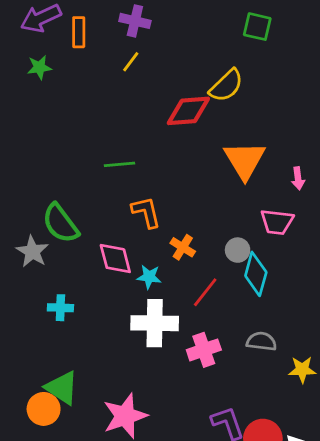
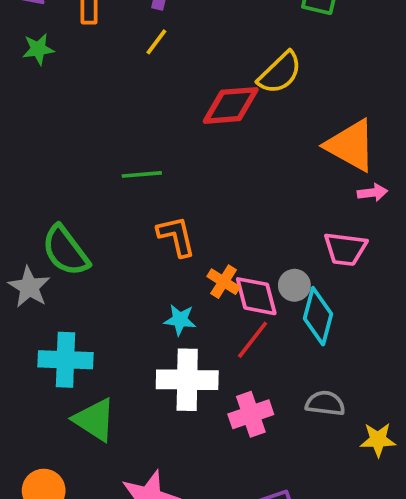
orange triangle: (245, 160) -> (351, 145), moved, turned -30
pink arrow: (298, 178) -> (373, 193), turned -90
pink diamond: (115, 259) -> (256, 296), moved
cyan cross: (60, 308) -> (65, 360), size x1.6
green triangle: (62, 388) -> (95, 420), moved

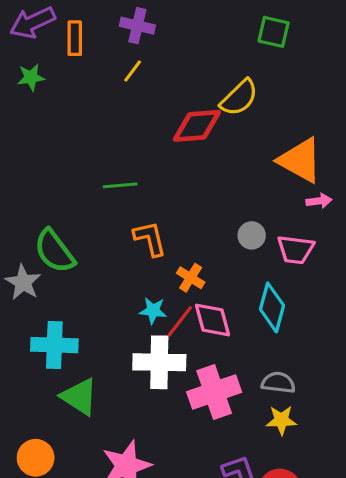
gray circle: (294, 285) -> (252, 235), moved
pink diamond: (256, 296) -> (213, 320), moved
red line: (253, 340) -> (180, 322), moved
pink cross: (251, 414) -> (214, 392), size x1.4
yellow star: (378, 440) -> (281, 420), moved

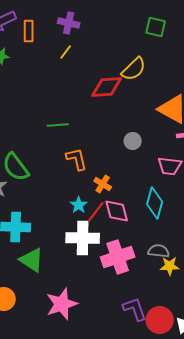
gray circle: (252, 235) -> (133, 141), moved
cyan star: (153, 311) -> (79, 205), turned 30
yellow star: (281, 420) -> (170, 266), moved

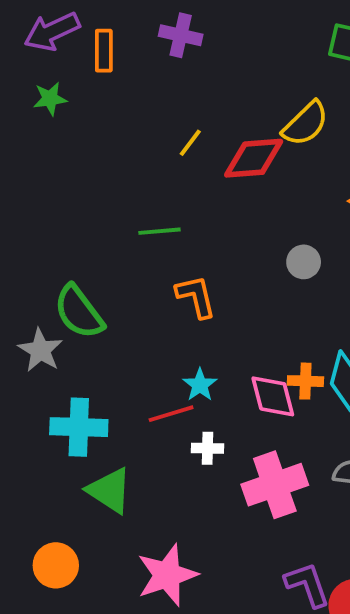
yellow line: (66, 52) -> (190, 143), moved
orange cross: (103, 184) -> (305, 381), moved, turned -30
red line: (96, 212) -> (171, 414), moved, turned 35
white cross: (83, 238) -> (208, 448), size x0.5

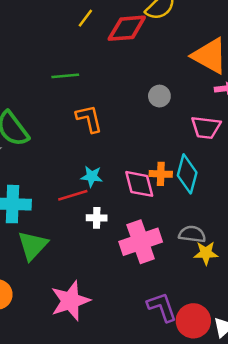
cyan star: (200, 385) -> (92, 176), turned -30
green triangle: (110, 491) -> (33, 245), turned 40

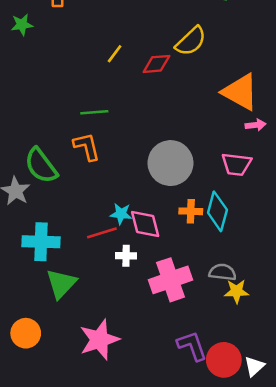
red diamond: (127, 28) -> (157, 64), size x0.7
gray circle: (159, 96) -> (170, 163), moved, size x2.0
orange L-shape: (89, 119) -> (87, 147), moved
pink diamond: (139, 184) -> (145, 224), moved

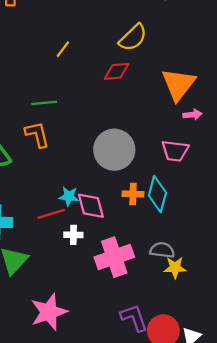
red diamond: (157, 64) -> (117, 71), moved
orange triangle: (240, 92) -> (179, 84), turned 39

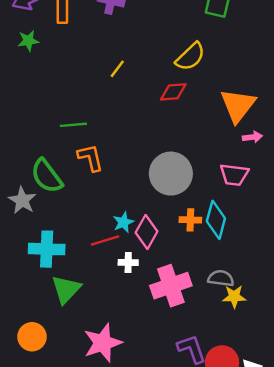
green line: (44, 103) -> (73, 125), moved
cyan star: (69, 196) -> (123, 222), turned -30
pink diamond: (91, 206) -> (146, 232), turned 44

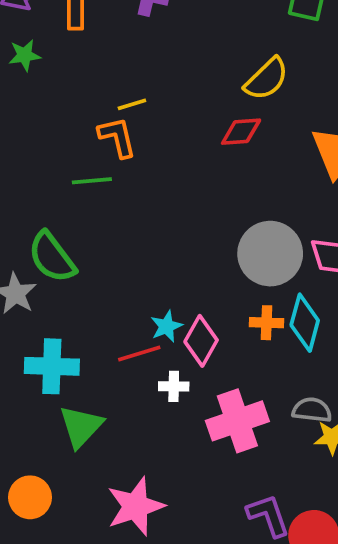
yellow line: (117, 69) -> (132, 104), moved, turned 36
orange L-shape: (90, 158) -> (117, 137), moved
gray circle: (171, 174) -> (270, 254), moved

